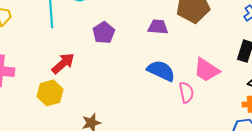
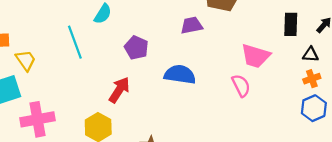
red arrow: (63, 63) -> (119, 90), moved
blue semicircle: (161, 71) -> (180, 74), moved

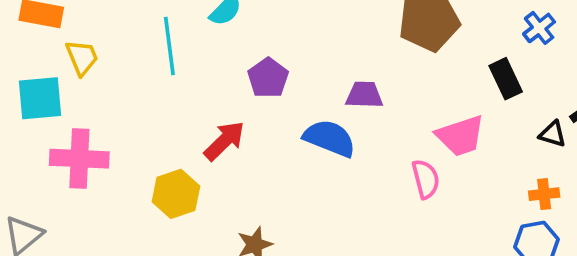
black rectangle: (291, 24) -> (506, 79), moved, turned -40
purple trapezoid: (192, 25) -> (364, 95), moved
black triangle: (311, 55) -> (553, 134), moved
pink trapezoid: (256, 56) -> (460, 136), turned -48

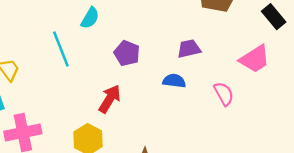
blue semicircle: (330, 138) -> (174, 81), size x0.7
pink semicircle: (426, 179) -> (224, 94), moved

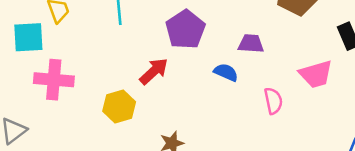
purple pentagon: (127, 53) -> (185, 29), size x1.4

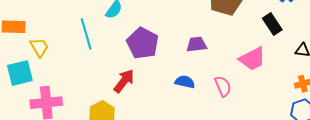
blue semicircle: (226, 72) -> (185, 82), moved

